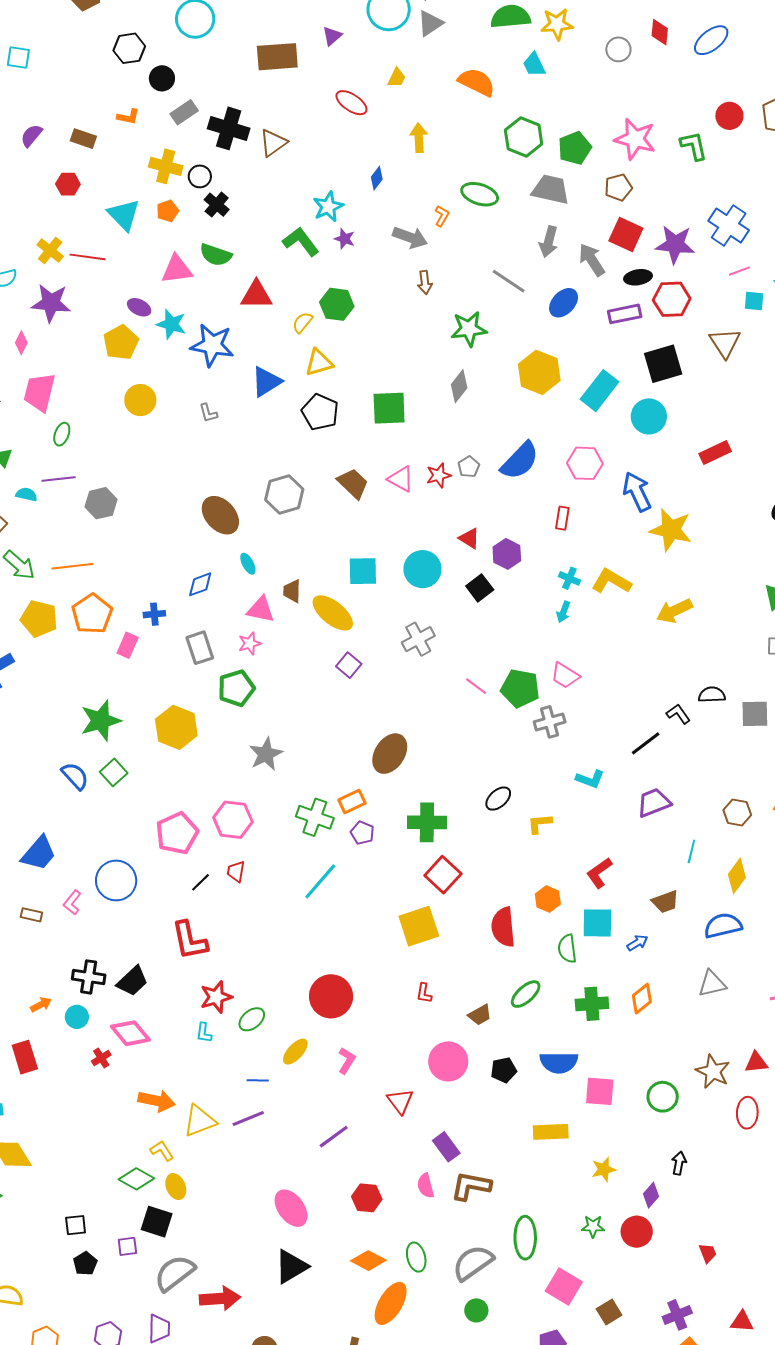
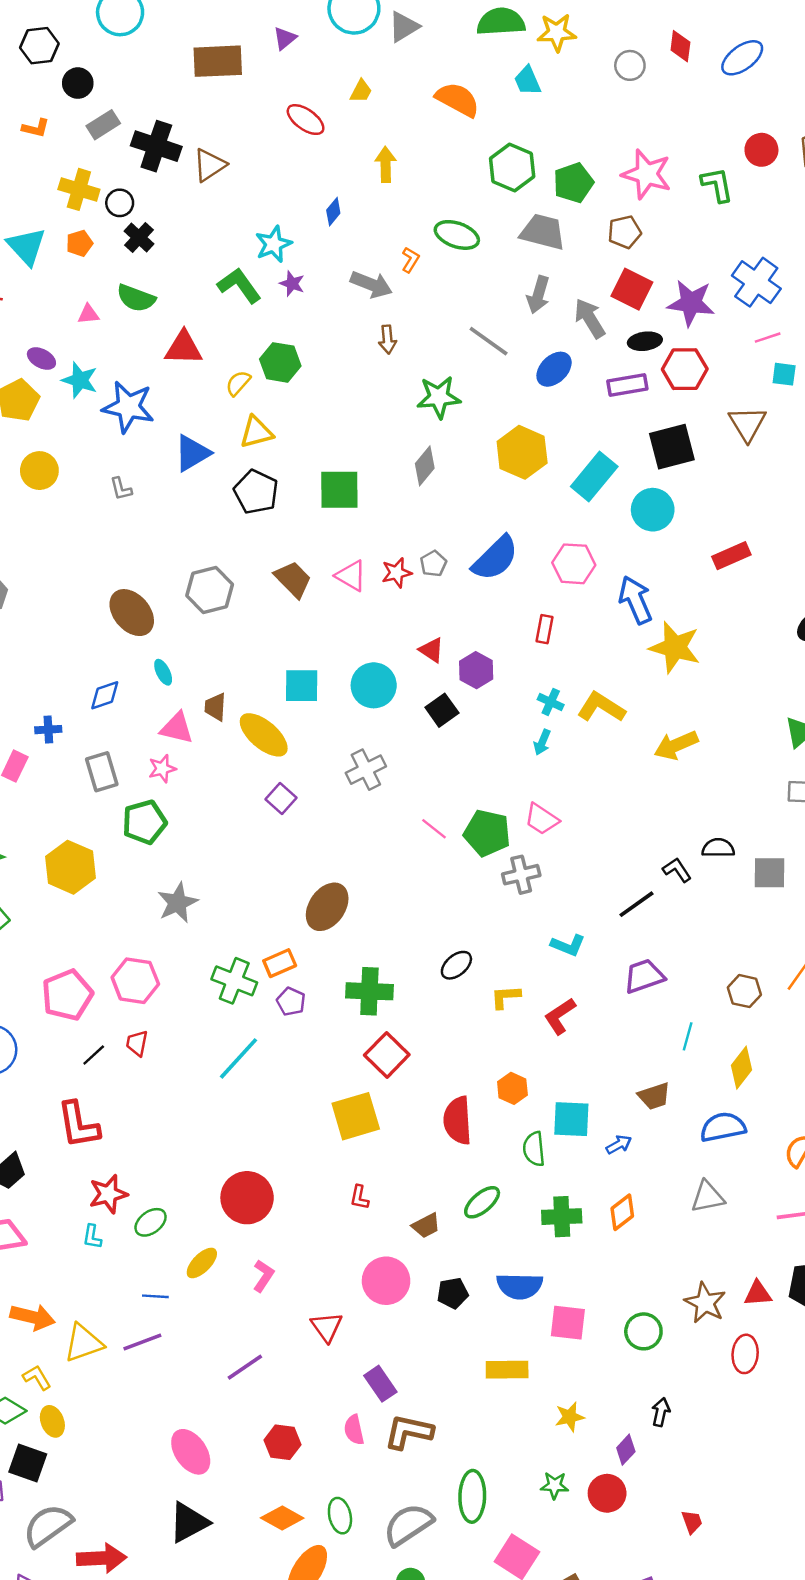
pink triangle: (177, 269) -> (88, 314), size x0.6
red L-shape: (599, 873) -> (560, 1016), moved

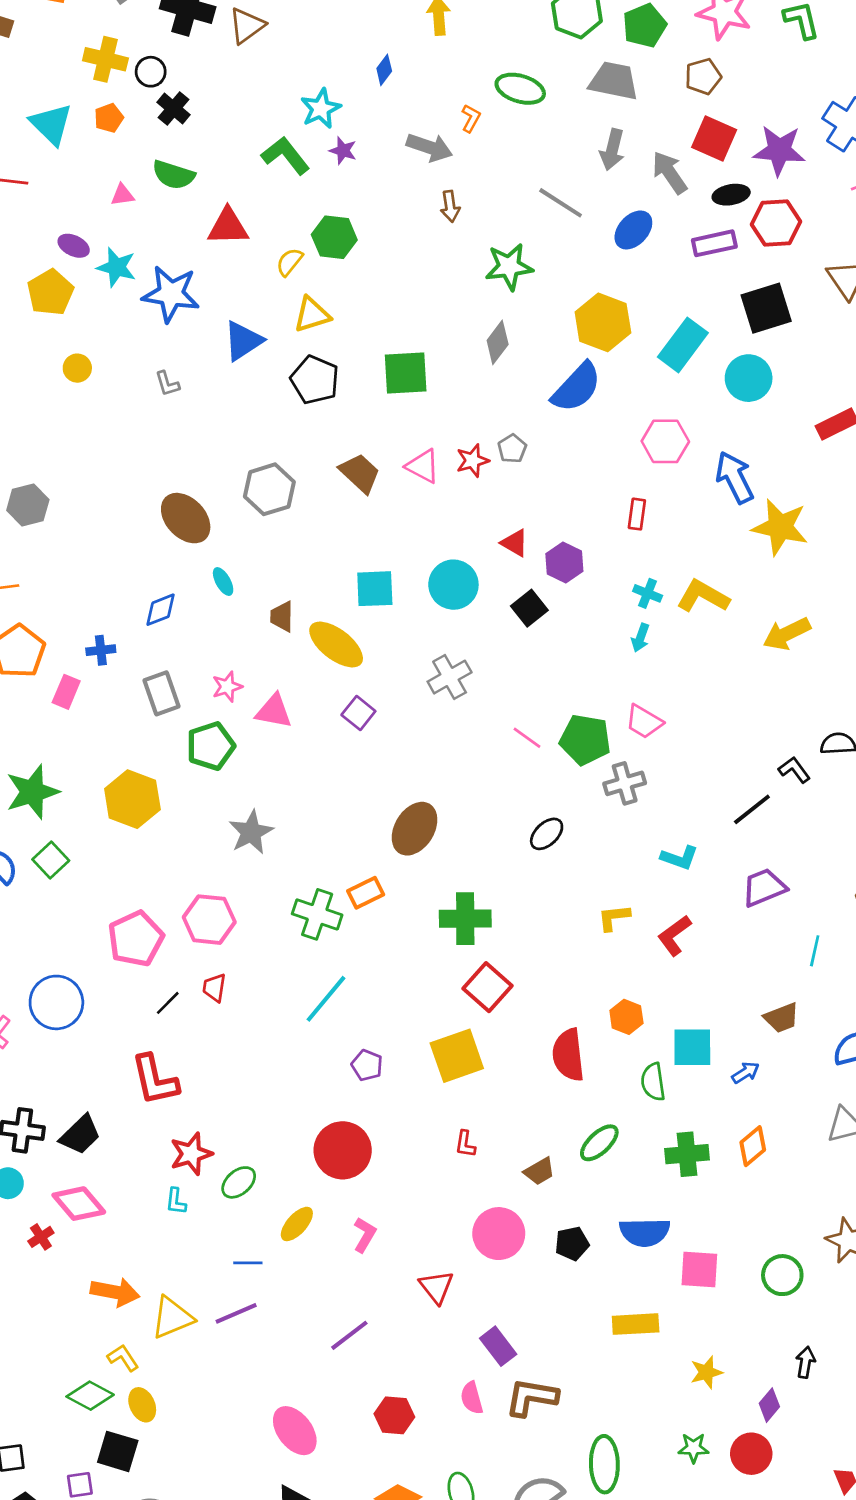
yellow circle: (39, 471) -> (77, 368), size x0.7
blue semicircle: (495, 558) -> (577, 387), moved
pink triangle: (177, 728) -> (274, 711), moved
black ellipse: (456, 965) -> (547, 834), moved
purple pentagon: (291, 1002) -> (367, 1065), moved

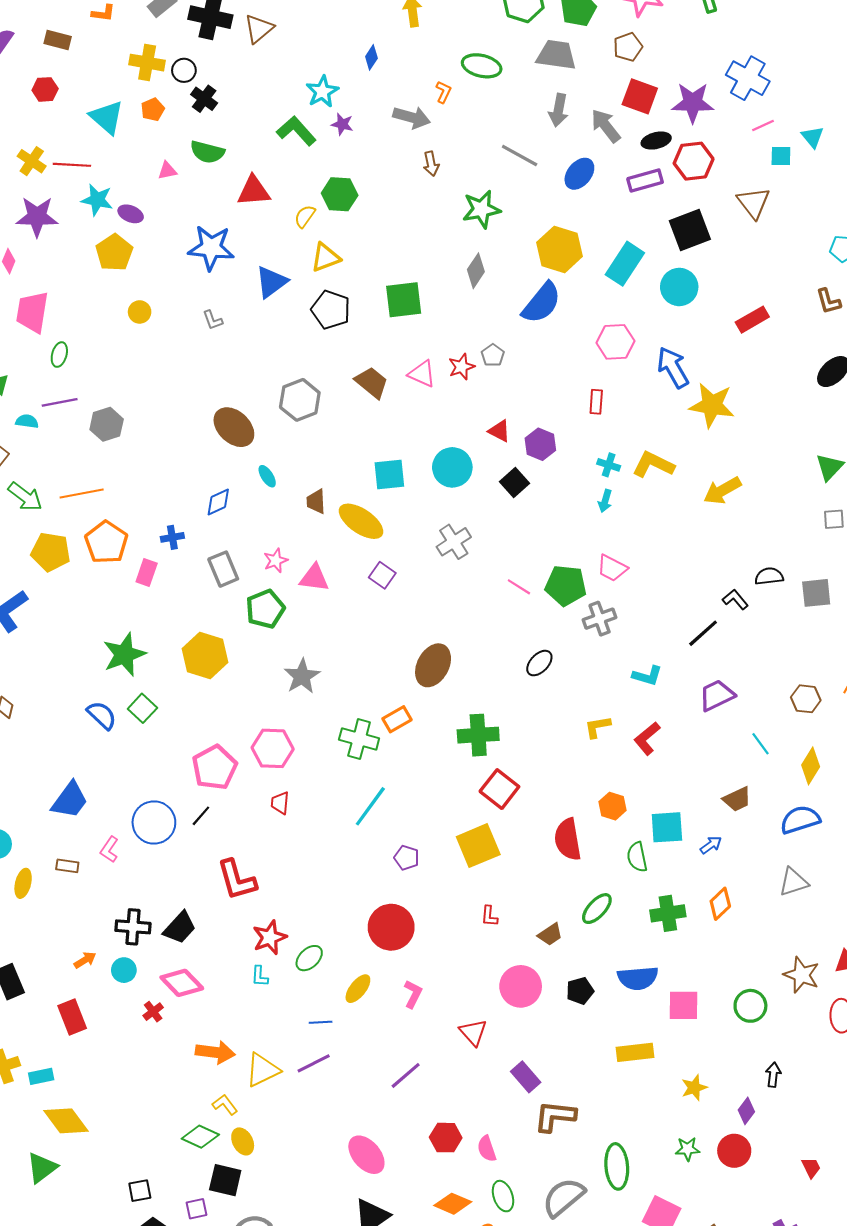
cyan star: (117, 267) -> (97, 200), moved
cyan line: (815, 951) -> (760, 744), turned -45
black line: (168, 1003) -> (201, 816), moved
pink semicircle: (472, 1398) -> (487, 1149), moved

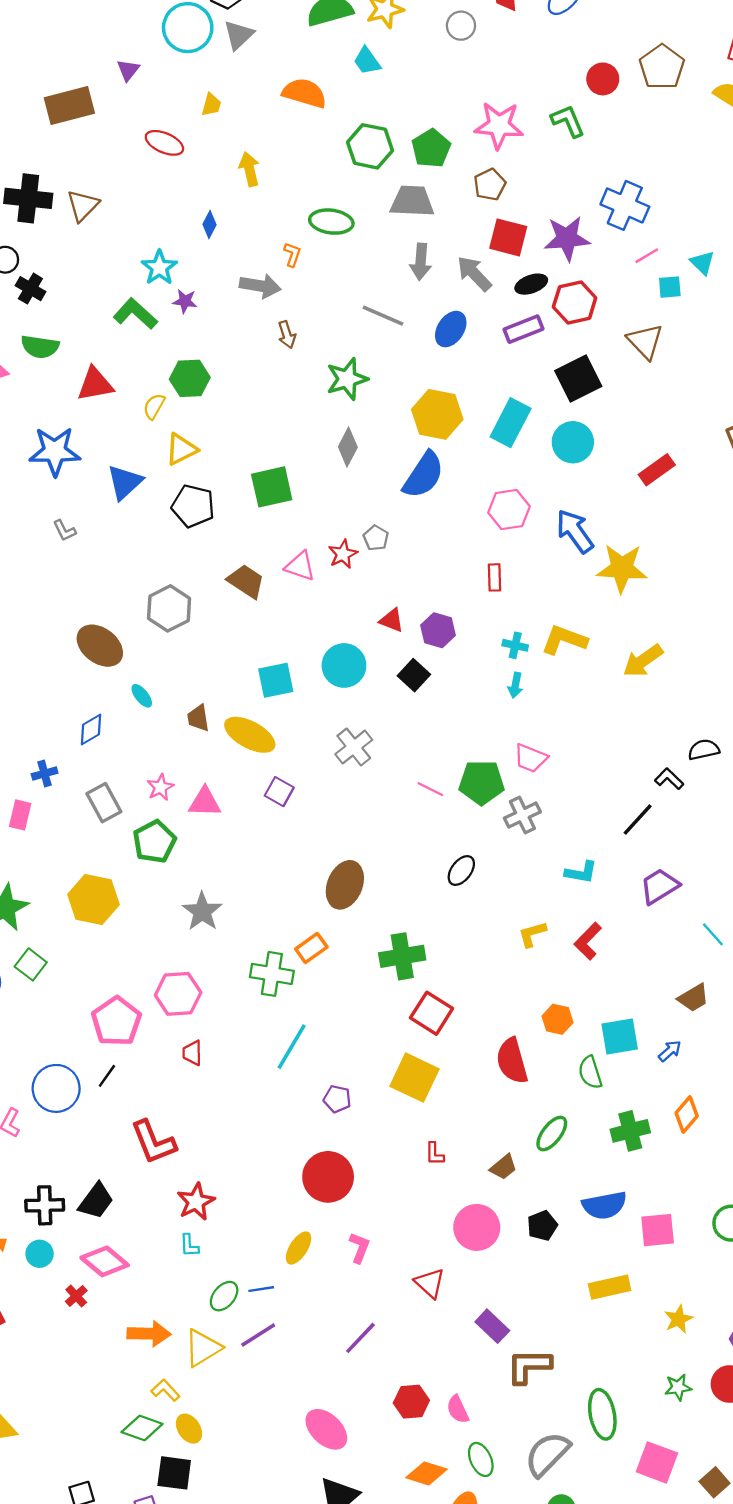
yellow square: (478, 846) -> (415, 1078), turned -36
green ellipse: (309, 958) -> (224, 1296), moved

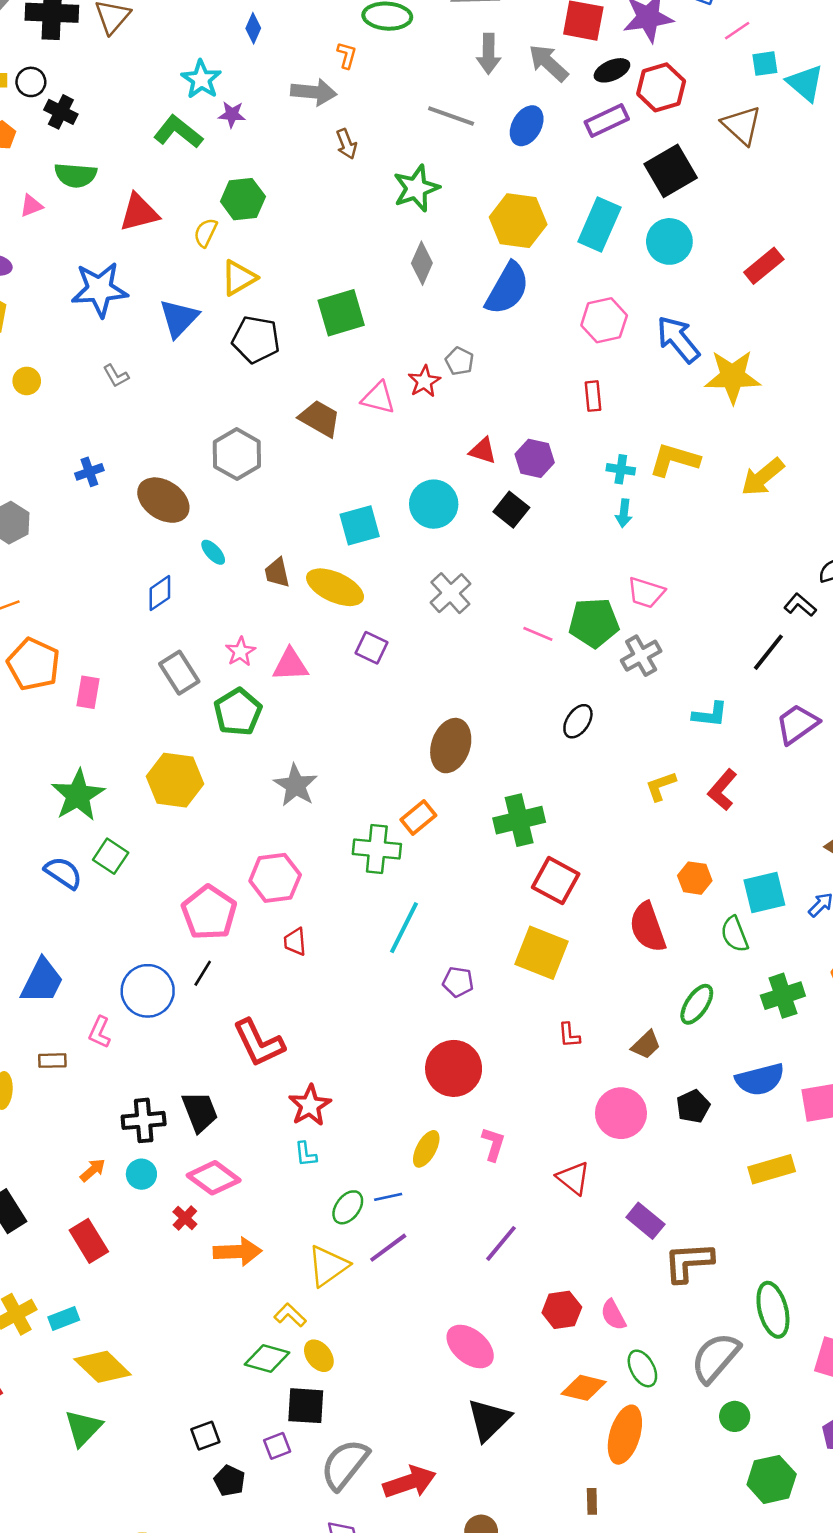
cyan triangle: (702, 263) -> (805, 83), moved, size x1.4
blue cross: (45, 774) -> (89, 472), moved
black trapezoid: (96, 1201) -> (200, 1112), turned -54
orange arrow: (149, 1334) -> (238, 1252), moved

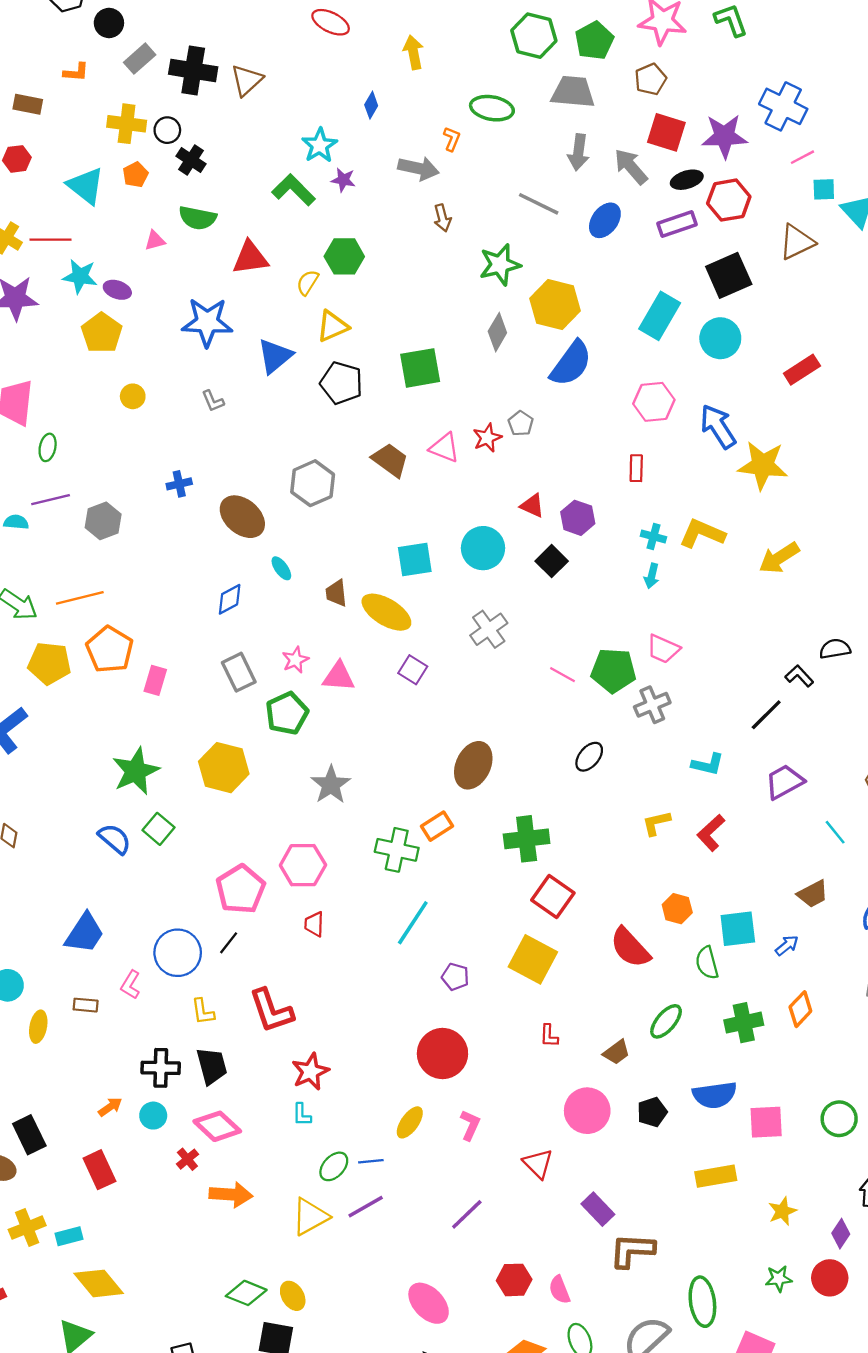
brown triangle: (742, 125) -> (797, 242), turned 45
yellow hexagon: (518, 221) -> (555, 305), moved
red semicircle: (648, 927) -> (630, 948), turned -30
yellow L-shape: (290, 1315) -> (203, 1012), moved, turned -148

